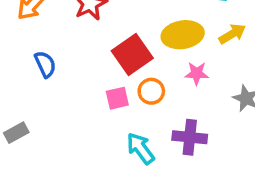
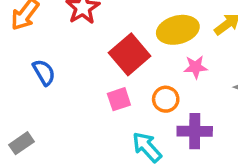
orange circle: (151, 91) -> (166, 99), moved

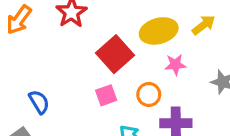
blue semicircle: (44, 72) -> (39, 102), moved

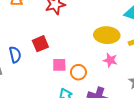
red square: (115, 54) -> (40, 44), moved, size x0.7
orange circle: (149, 94) -> (78, 72), moved

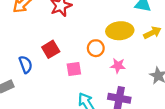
pink star: (110, 60) -> (118, 66), moved
orange circle: (78, 72) -> (96, 48), moved

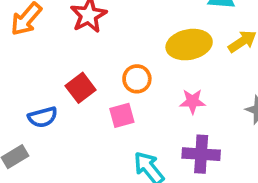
orange circle: (96, 48) -> (137, 79), moved
blue semicircle: (26, 64) -> (43, 117), turned 102

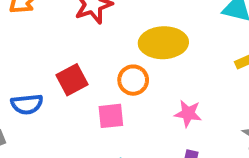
yellow ellipse: (189, 45) -> (163, 43), moved

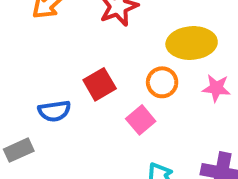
pink star: (188, 113) -> (216, 88), moved
pink square: (111, 116) -> (141, 120), turned -32

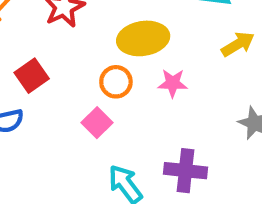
red square: (100, 84) -> (32, 76), moved

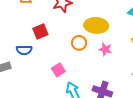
pink square: (97, 123) -> (58, 70), moved

